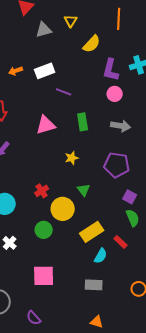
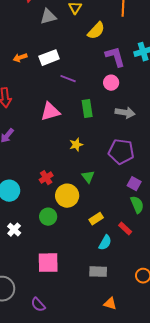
purple L-shape: (111, 70) -> (115, 57), turned 150
pink circle: (115, 94) -> (111, 83), moved
yellow rectangle: (92, 232) -> (96, 219), size x0.6
orange triangle: (97, 322) -> (110, 304), moved

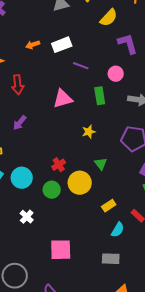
pink circle: (111, 83) -> (116, 74), moved
green circle: (48, 217) -> (52, 190), moved

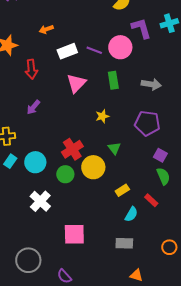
white rectangle: (62, 45) -> (67, 51), moved
pink circle: (116, 74) -> (120, 47), moved, size x1.5
pink triangle: (63, 99) -> (76, 83), turned -30
red cross: (59, 165) -> (72, 149), size x1.5
white cross: (27, 217) -> (40, 201), size x1.5

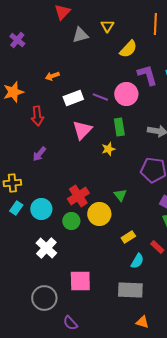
yellow star: (102, 116) -> (108, 149), moved
gray rectangle: (124, 243) -> (130, 290), size x1.4
gray circle: (28, 260) -> (44, 298), moved

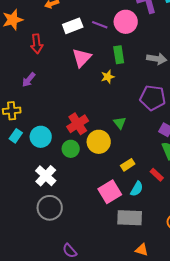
purple arrow: (39, 154) -> (29, 80), moved
pink square: (80, 281) -> (110, 192), moved, turned -30
gray circle: (44, 298) -> (50, 208), moved

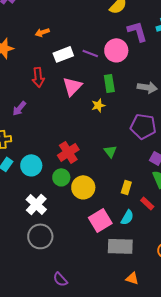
red arrow: (37, 44) -> (38, 77), moved
yellow circle: (99, 142) -> (83, 187), moved
yellow rectangle: (128, 165) -> (126, 187), moved, turned -40

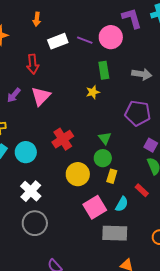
orange arrow: (42, 32) -> (37, 19), turned -64
pink triangle: (72, 86) -> (41, 96), moved
green circle: (61, 177) -> (103, 158), moved
yellow rectangle: (126, 187) -> (112, 176), moved

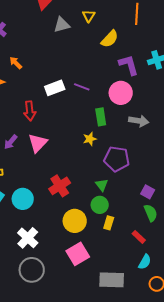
orange arrow: (37, 19) -> (16, 63), moved, turned 128
pink circle: (111, 37) -> (121, 93), moved
purple pentagon: (138, 113) -> (117, 159), moved
cyan semicircle: (122, 204) -> (145, 262), moved
pink square: (95, 207) -> (78, 254), moved

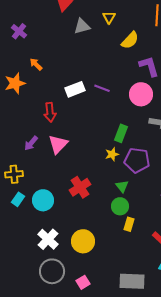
green rectangle: (101, 117) -> (121, 133), moved, turned 30
yellow star: (90, 139) -> (112, 154), moved
yellow circle: (75, 221) -> (83, 241), moved
pink square: (78, 254) -> (83, 282), moved, size x0.6

